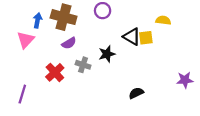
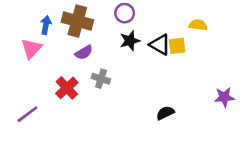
black star: (107, 54) -> (130, 41), moved
purple line: (22, 94) -> (27, 114), turned 36

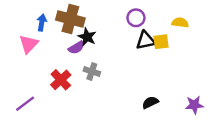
purple circle: (125, 13) -> (136, 18), moved
black star: (130, 41) -> (87, 37), moved, turned -30
black triangle: (160, 45) -> (145, 40), turned -42
purple star: (224, 97) -> (194, 105), moved

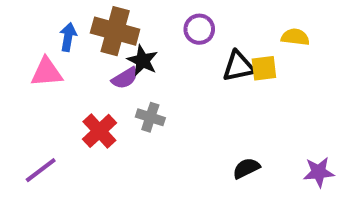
purple circle: (136, 18) -> (199, 29), moved
pink triangle: (29, 44) -> (47, 72), turned 42

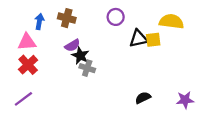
brown cross: (115, 31) -> (67, 18), size x0.7
yellow semicircle: (295, 37) -> (171, 21), size x1.5
black star: (143, 60) -> (80, 56), moved
red cross: (99, 131) -> (28, 65), moved

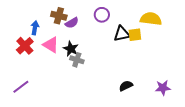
blue arrow: (39, 21) -> (35, 28), moved
pink triangle: (27, 42) -> (51, 45), moved, turned 36
purple semicircle: (72, 45) -> (72, 23), moved
red cross: (28, 65) -> (25, 46), moved

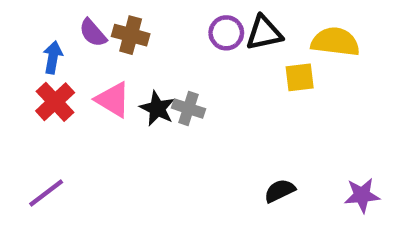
purple semicircle: (72, 23) -> (93, 33), moved, turned 80
blue arrow: (35, 28) -> (53, 57), moved
black triangle: (122, 34) -> (264, 33), moved
gray cross: (77, 60) -> (188, 108), moved

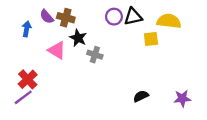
red cross: (55, 102) -> (28, 79), moved
black star: (157, 108) -> (78, 38), moved

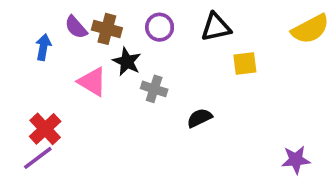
purple circle: (114, 17) -> (160, 27), moved
yellow semicircle: (169, 21) -> (310, 29), moved, turned 145
black semicircle: (141, 96) -> (199, 118), moved

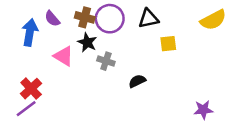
purple circle: (160, 27) -> (110, 19), size x1.5
brown cross: (107, 29) -> (85, 17), moved
blue arrow: (43, 47) -> (30, 32), size x1.5

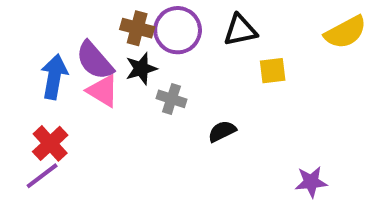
purple semicircle: (52, 19) -> (95, 61), moved, size x1.5
blue arrow: (30, 32) -> (54, 77), moved
black star: (87, 42) -> (141, 69), turned 30
purple star: (203, 110) -> (311, 182), moved

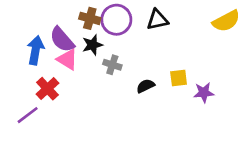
yellow square: (273, 71) -> (179, 78), moved
red cross: (50, 143) -> (47, 89), moved
purple star: (311, 182) -> (204, 93), moved

